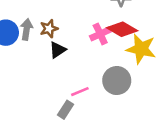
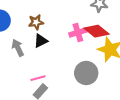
gray arrow: (26, 29) -> (18, 48), moved, turned -42
pink line: (80, 92) -> (38, 78), moved

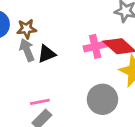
brown star: (36, 22) -> (27, 29), moved
gray arrow: (18, 48) -> (27, 50), moved

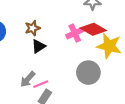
brown star: (27, 29) -> (32, 28), moved
gray arrow: (27, 50) -> (28, 79), moved, turned -105

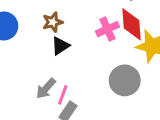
red diamond: (93, 29) -> (131, 24), turned 55
pink line: (41, 84) -> (63, 95), turned -48

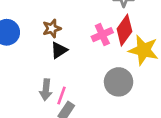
red diamond: (131, 24) -> (124, 30), turned 40
gray arrow: (46, 88) -> (46, 90), turned -36

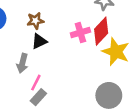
gray circle: (119, 82) -> (109, 95), moved
gray arrow: (46, 90) -> (22, 63), moved

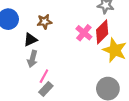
pink cross: (80, 32) -> (84, 33), turned -35
black triangle: (39, 41) -> (30, 40), moved

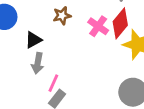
brown star: (44, 22) -> (62, 16), moved

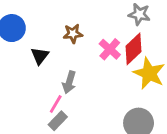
black triangle: (33, 40) -> (40, 56), turned -30
gray arrow: (38, 63) -> (69, 82), moved

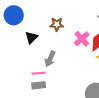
pink line: (56, 104) -> (39, 73), turned 48
gray rectangle: (58, 121) -> (39, 85), turned 32

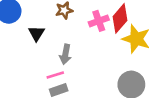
pink cross: (82, 39) -> (99, 21), turned 35

